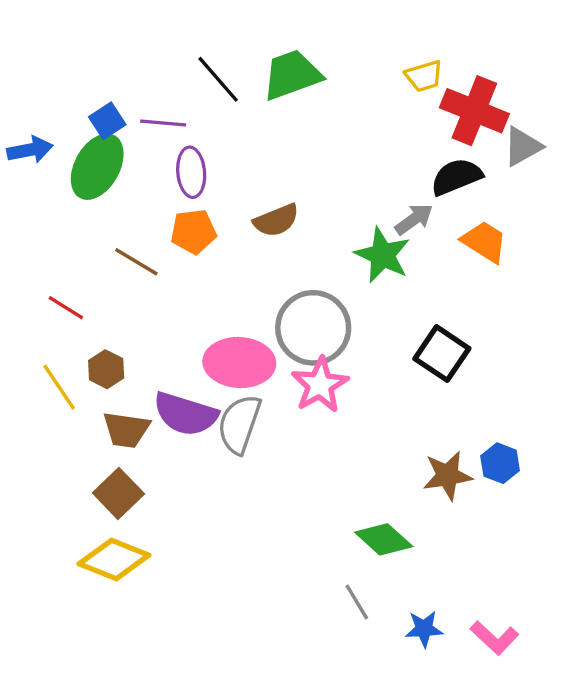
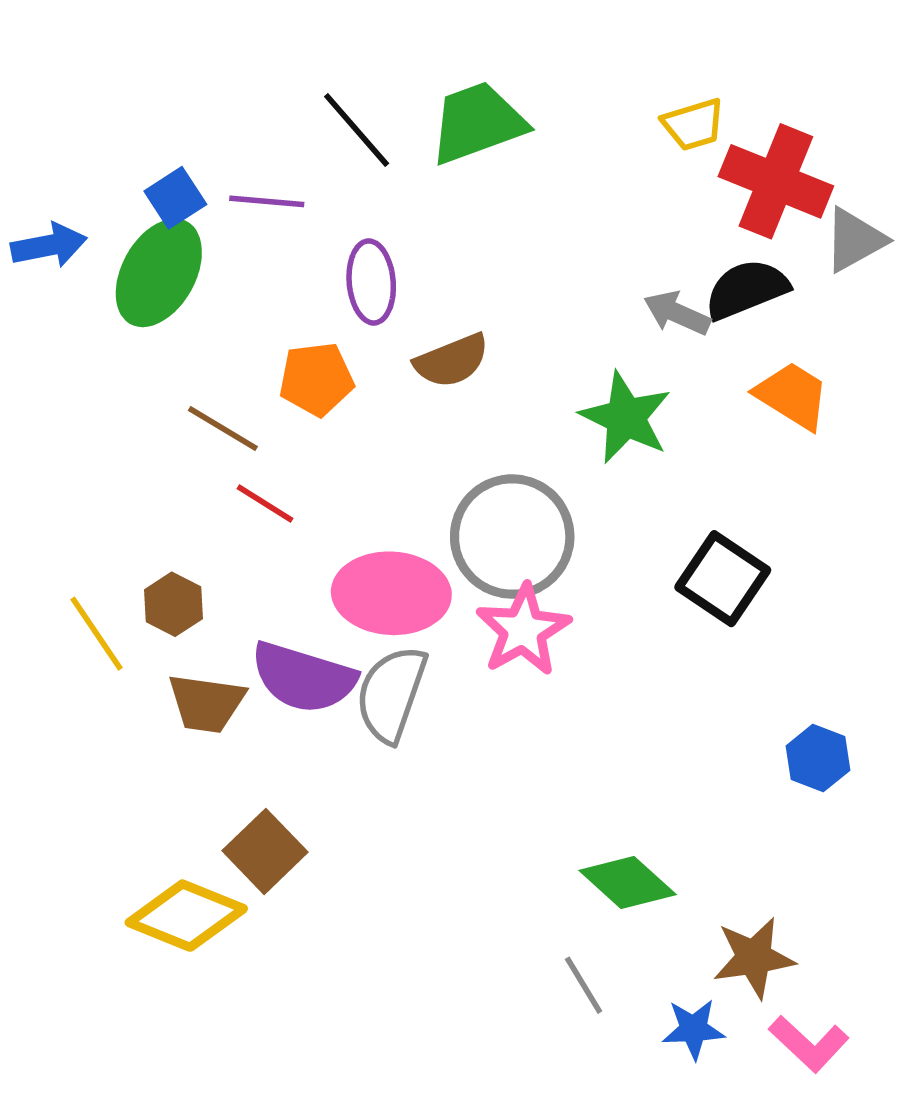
purple ellipse: (191, 172) -> (371, 282), moved
gray arrow: (414, 219) -> (677, 313), moved, turned -120
red line: (66, 308) -> (265, 504), moved
brown star: (447, 476) -> (754, 958), moved
brown square: (118, 493) -> (265, 851), moved

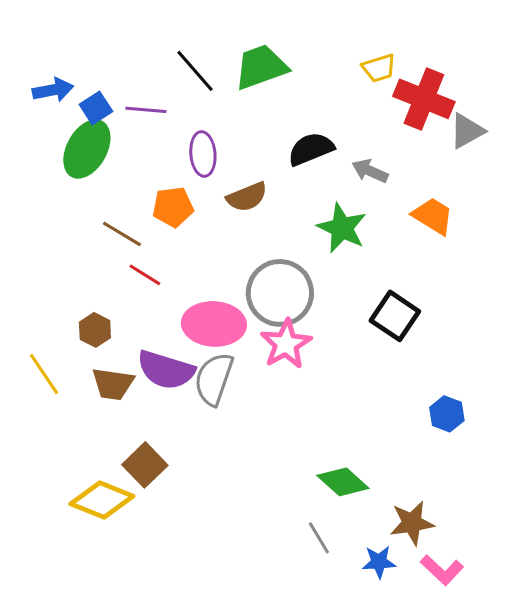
blue arrow: (49, 245) -> (53, 90), moved
black semicircle: (747, 289) -> (311, 149), moved
yellow line: (97, 634) -> (44, 374), moved

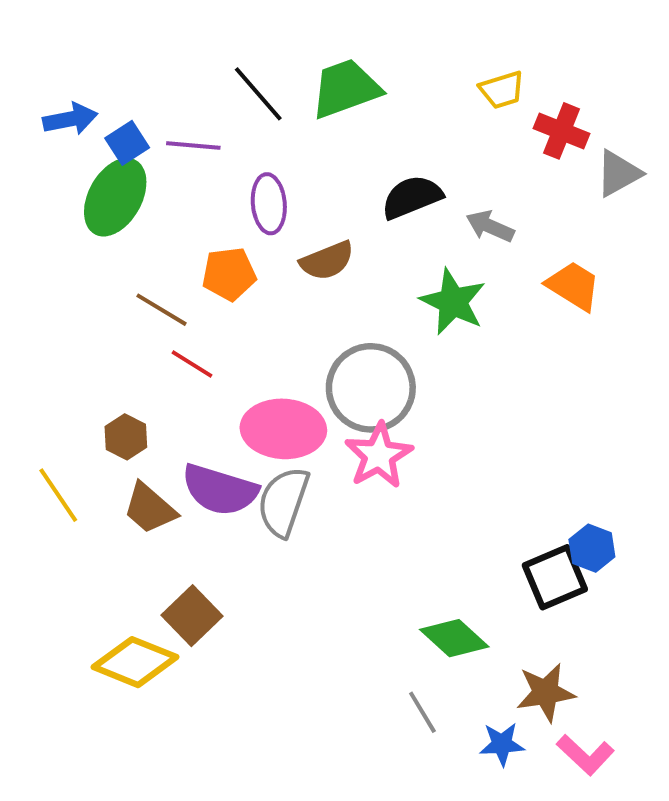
red cross: (424, 99) -> (562, 131), size x0.7
black square: (395, 316) -> (555, 577), moved, turned 33
brown trapezoid: (113, 384) -> (150, 508), turned 33

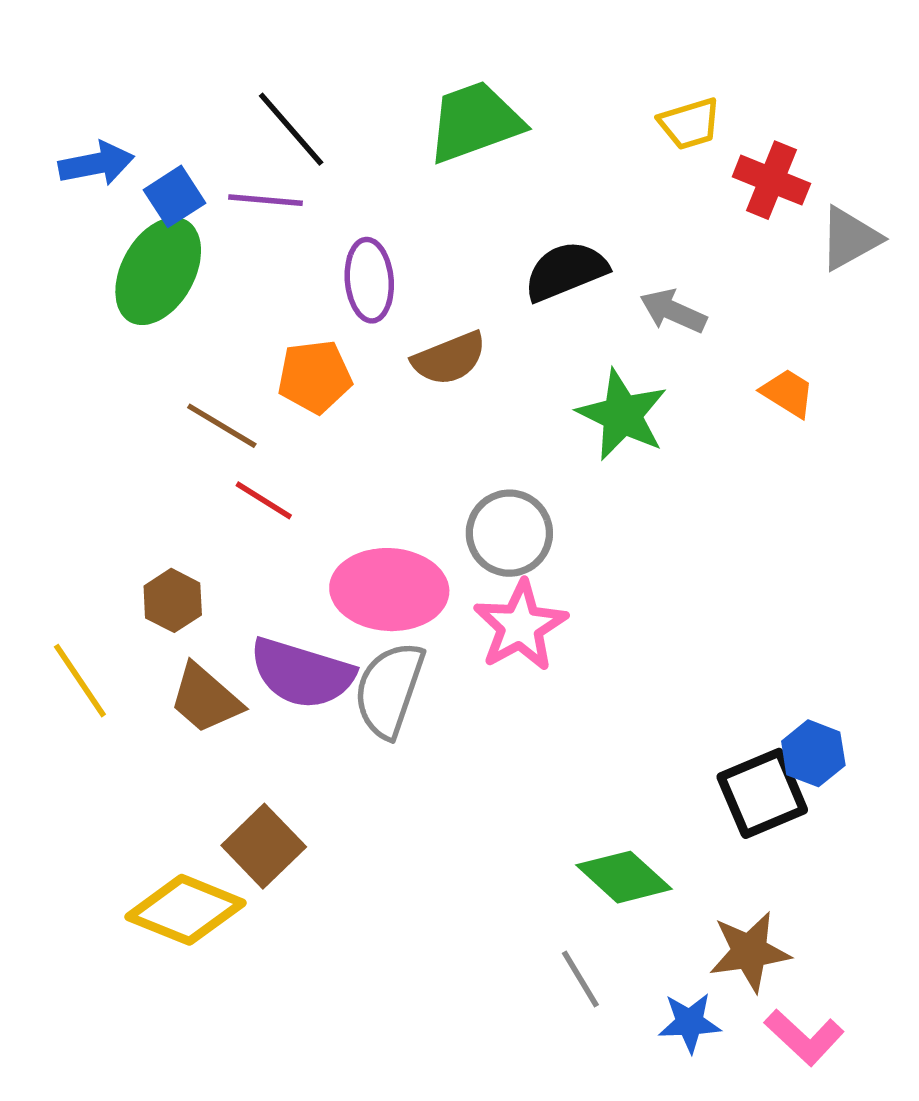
black line: (258, 94) -> (291, 129), moved
orange trapezoid: (573, 286) -> (788, 393), size x0.7
gray circle: (371, 388) -> (509, 533), size x0.7

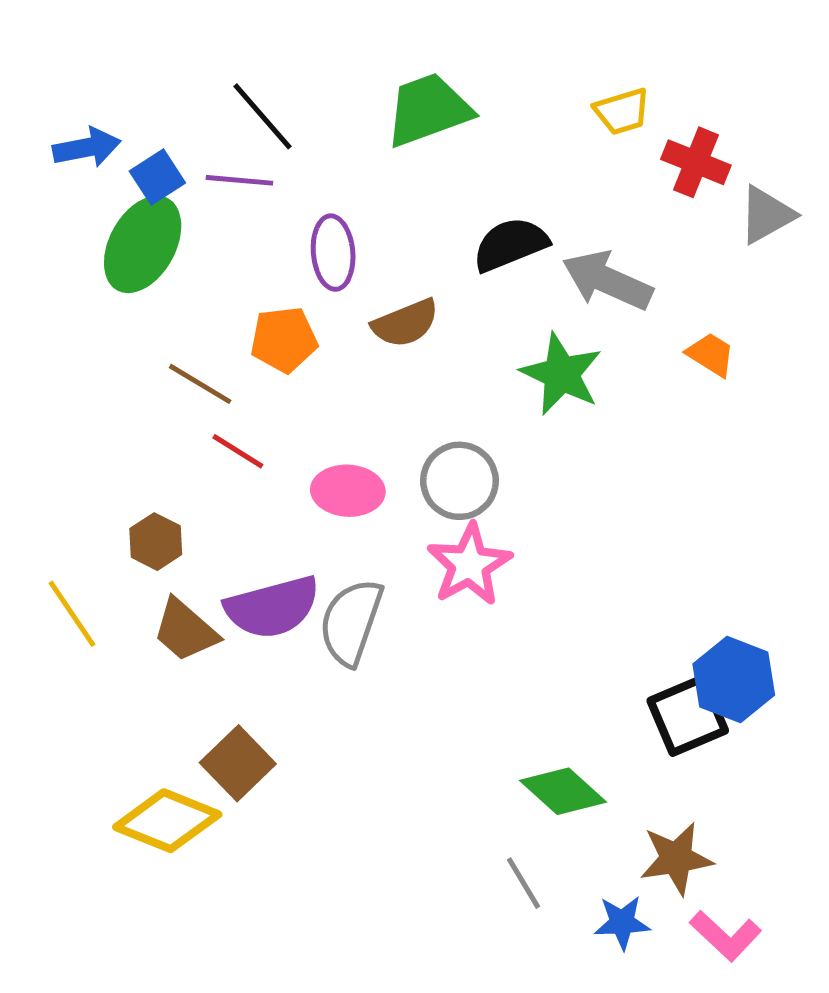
gray arrow: (673, 311) -> (607, 280), size x1.5
pink ellipse: (389, 590) -> (348, 491), moved, size x0.7
purple semicircle: (302, 673) -> (272, 607), turned -32
blue hexagon: (813, 753) -> (734, 680), size x1.4

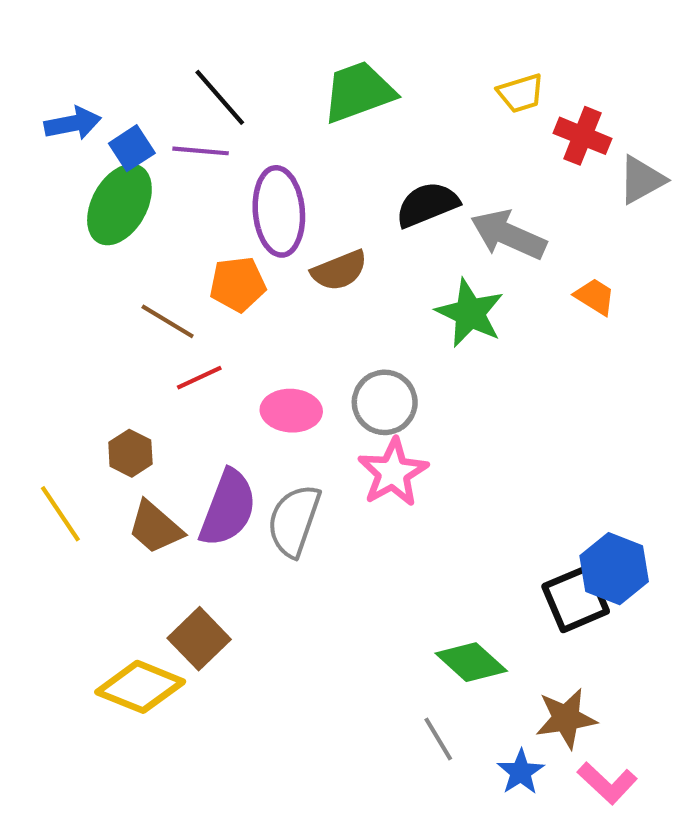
purple ellipse: (333, 253) -> (279, 211), size x1.4
red line: (238, 451) -> (199, 378), turned -57
purple semicircle: (272, 607) -> (228, 508), turned -54
blue star: (622, 923) -> (521, 772), turned -30

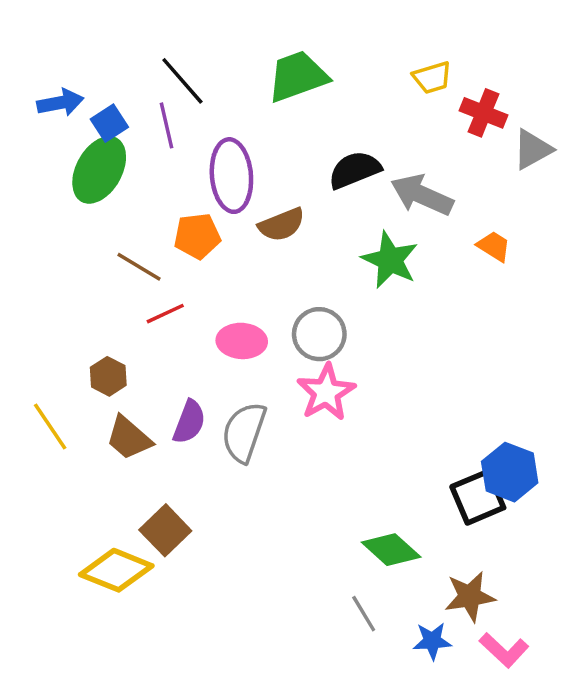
purple line: (201, 151) -> (166, 125), turned 72
purple semicircle: (228, 508) -> (189, 422), size x0.7
blue star: (521, 772) -> (432, 641), turned 30

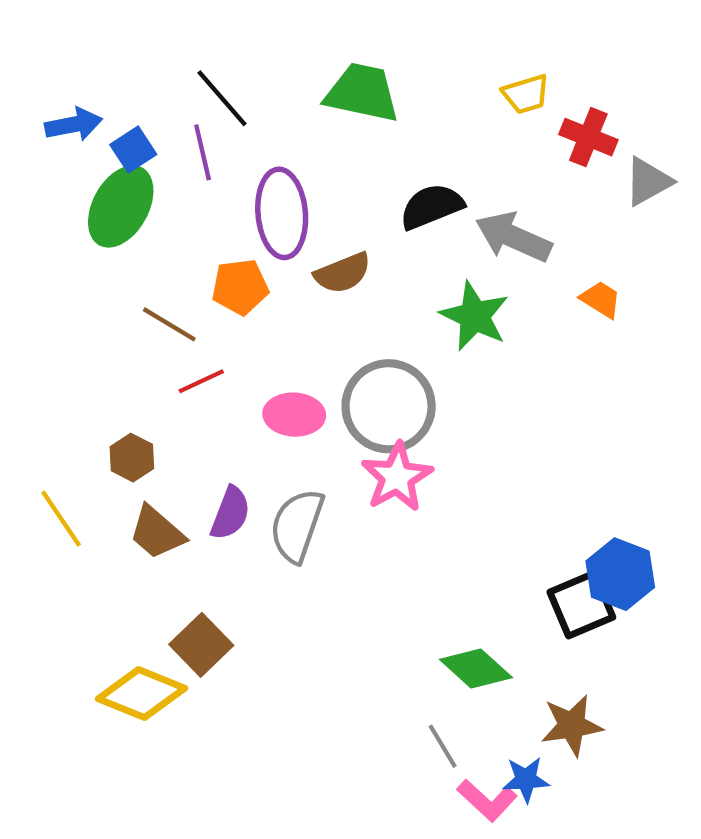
green trapezoid: (298, 76) -> (362, 93), turned 32
gray circle: (319, 334) -> (389, 406), size x1.4
pink L-shape: (504, 650) -> (487, 800), moved

